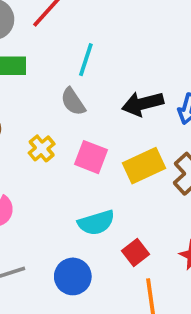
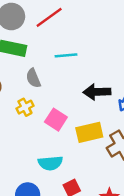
cyan line: (86, 60) -> (66, 55), turned 55
gray semicircle: (73, 102) -> (33, 78), moved

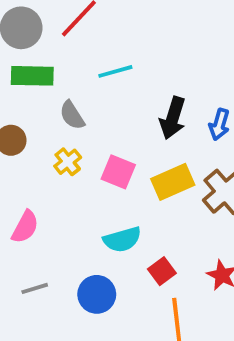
black arrow: (97, 92) -> (173, 118), turned -60

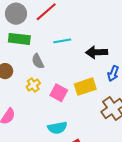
black arrow: (173, 118) -> (97, 52), moved, turned 65
yellow rectangle: (173, 182) -> (85, 87), moved

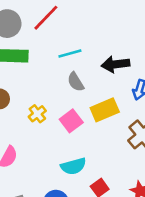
gray semicircle: (38, 61) -> (76, 82), moved
pink square: (59, 93) -> (71, 121), turned 30

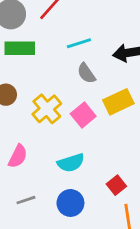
yellow cross: (37, 114) -> (47, 109), size x1.5
cyan semicircle: (73, 166) -> (71, 163), moved

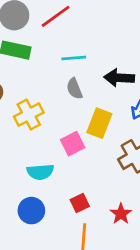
yellow rectangle: (118, 102) -> (99, 123), turned -56
pink square: (83, 115) -> (73, 144), moved

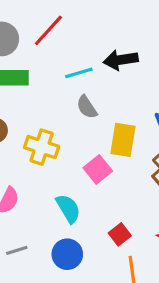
black arrow: (119, 78) -> (121, 60), moved
yellow cross: (29, 115) -> (42, 147), turned -32
cyan semicircle: (40, 172) -> (68, 209), turned -104

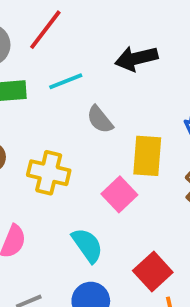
cyan line: (79, 73) -> (66, 81), moved
red square: (120, 234) -> (153, 272), size x1.4

